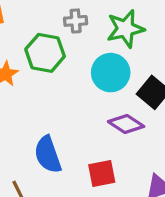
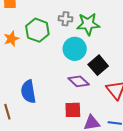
gray cross: (76, 21) -> (66, 19), moved
red square: (102, 173) -> (73, 110), moved

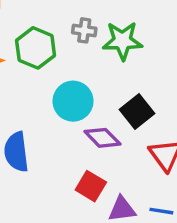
cyan circle: (75, 49) -> (73, 101), moved
red square: (73, 110) -> (91, 186), turned 30

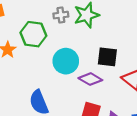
black square: (137, 111) -> (107, 57), turned -30

